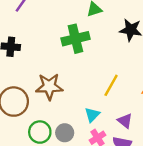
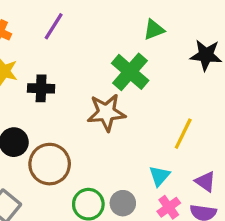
green cross: (75, 39) -> (130, 72), turned -32
brown star: (49, 86) -> (106, 113), moved

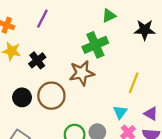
green cross: (130, 72) -> (95, 45), turned 30
black cross: (41, 88) -> (37, 60), turned -35
brown circle: (50, 164) -> (51, 96), moved

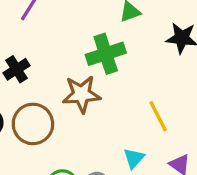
yellow line: (134, 83) -> (158, 116), turned -54

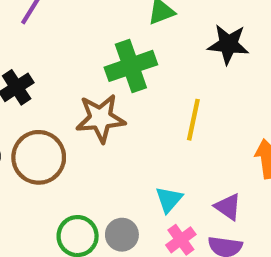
yellow line: (158, 116) -> (193, 120), moved, turned 40

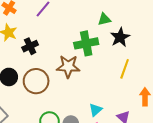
black star: (228, 44) -> (120, 37), moved, turned 30
yellow line: (193, 120) -> (125, 69), moved

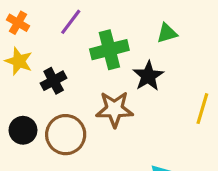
black star: (120, 37) -> (148, 76), moved
green cross: (86, 43) -> (109, 50), moved

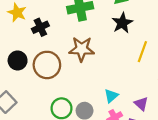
black star: (148, 76) -> (122, 23), moved

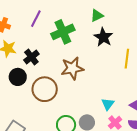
black circle: (18, 61) -> (18, 77), moved

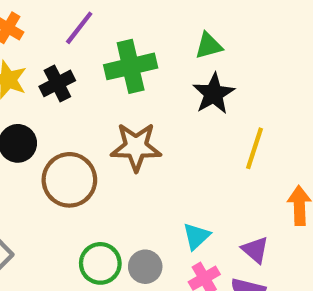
black cross: (31, 57) -> (57, 83), moved

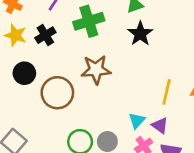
yellow line: (254, 148) -> (167, 92), moved
purple triangle: (255, 250) -> (160, 125), moved

